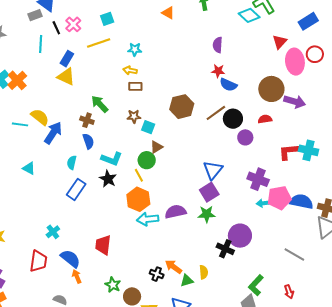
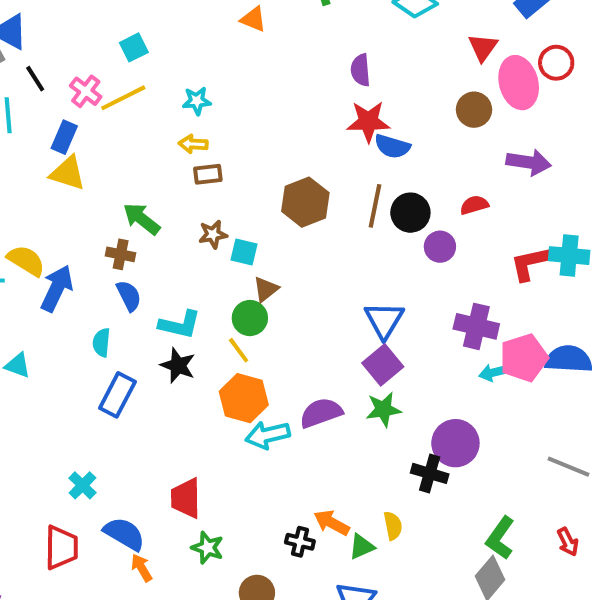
pink cross: (73, 24) -> (86, 91), moved
red star: (218, 71) -> (368, 122), size x1.5
brown circle: (271, 89) -> (474, 110), moved, size x0.7
brown line: (216, 113) -> (375, 206), turned -35
green star: (113, 285) -> (208, 548), moved

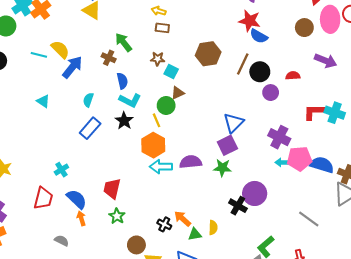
blue semicircle: (129, 296) -> (122, 81), moved

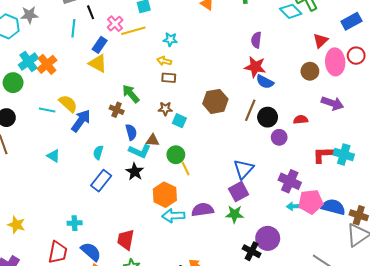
brown triangle: (178, 93) -> (153, 140), moved, turned 32
yellow line: (156, 120) -> (186, 169), moved
cyan cross: (61, 170) -> (75, 223), turned 32

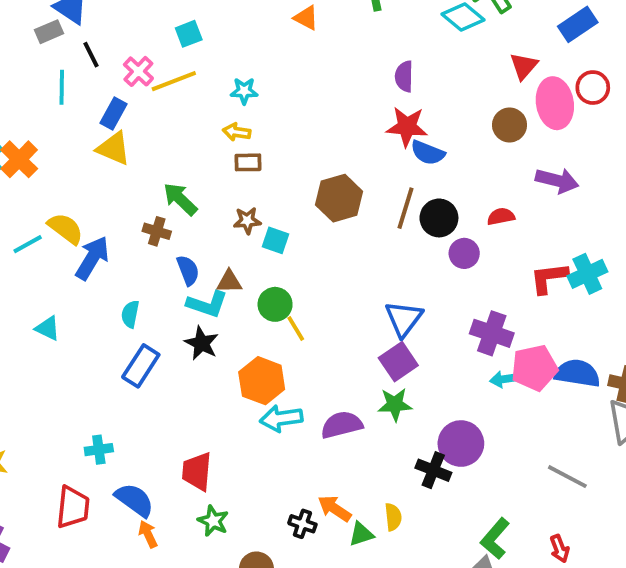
cyan line: (47, 110) -> (28, 244), turned -35
cyan cross: (344, 155) -> (587, 274), turned -36
purple semicircle: (203, 210) -> (342, 425), moved

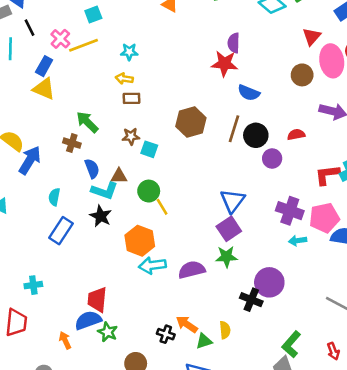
red star: (407, 127) -> (225, 64), moved
pink pentagon: (534, 368) -> (324, 218), moved
blue semicircle: (134, 500) -> (88, 320), moved, turned -56

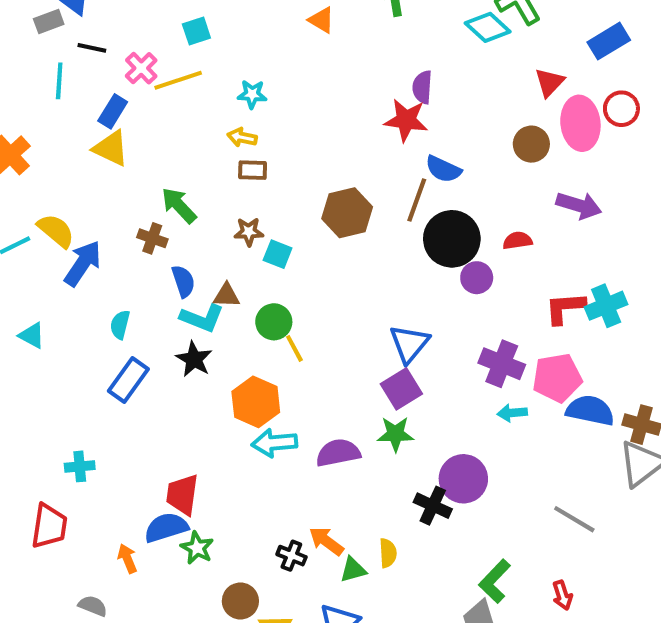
black line: (30, 28) -> (92, 48), turned -54
brown line: (234, 129) -> (417, 200), moved
black circle: (256, 135) -> (452, 239), size x1.4

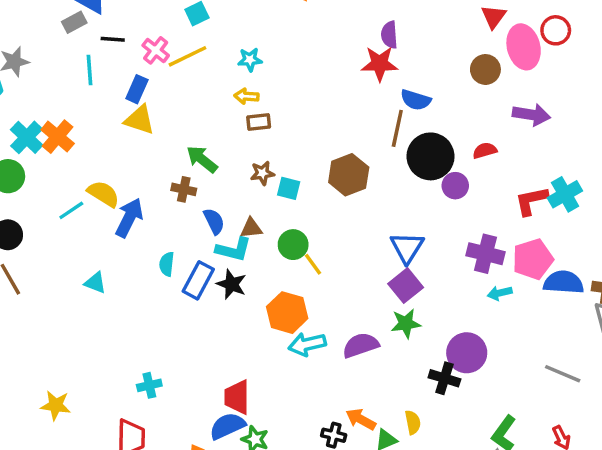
brown hexagon: (347, 213) -> (349, 175), moved
blue rectangle: (128, 380) -> (198, 280), moved

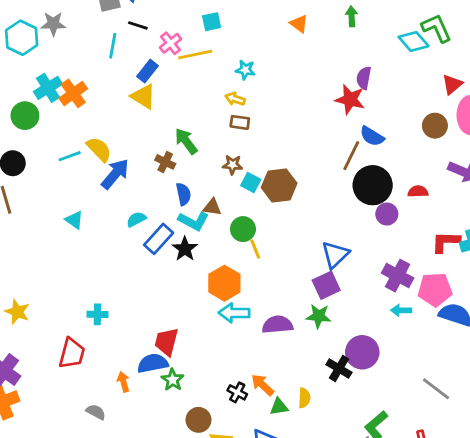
brown hexagon: (349, 175) -> (279, 185), moved
cyan semicircle: (167, 264) -> (136, 219), turned 42

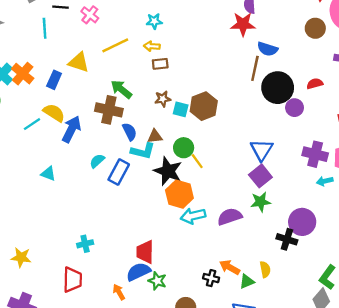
yellow line: (195, 54) -> (115, 45), moved
blue rectangle: (147, 71) -> (54, 80), moved
brown cross: (165, 162) -> (109, 110), size x1.6
black star: (185, 249) -> (168, 171), moved, size x1.4

